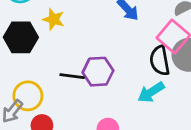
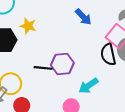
cyan arrow: (151, 92) -> (88, 86), moved

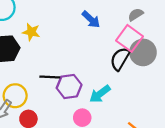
black semicircle: (108, 54) -> (120, 59), turned 45
purple hexagon: (62, 64) -> (69, 86), moved

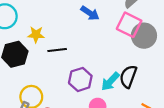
black semicircle: (120, 59) -> (128, 77), moved
black line: (50, 77) -> (57, 50), moved

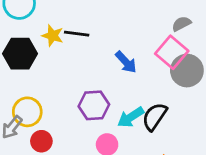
blue arrow: (90, 13) -> (126, 62), moved
black line: (57, 50) -> (77, 34), moved

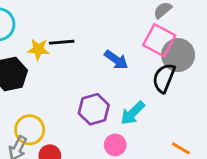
black semicircle: (155, 117) -> (164, 78), moved

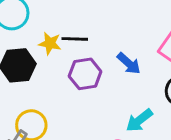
purple hexagon: (94, 109) -> (85, 74), moved

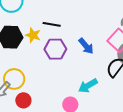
yellow star: (50, 43) -> (33, 35), moved

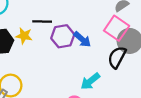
purple hexagon: (55, 49) -> (63, 36), moved

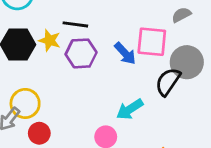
pink square: (117, 28) -> (152, 42), moved, turned -35
purple hexagon: (63, 36) -> (81, 53), moved

